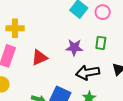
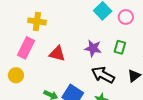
red triangle: (39, 58) -> (57, 54), turned 30
black arrow: (88, 73) -> (103, 75), turned 30

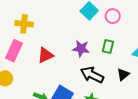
red triangle: (57, 54) -> (45, 55), turned -36

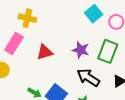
green rectangle: (108, 47) -> (108, 51), size x1.6

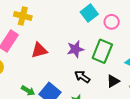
purple star: (81, 50) -> (75, 49), turned -30
black arrow: (88, 77) -> (82, 77), size x0.7

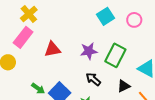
yellow cross: (23, 16) -> (29, 14), moved, turned 30
pink circle: (112, 22) -> (134, 20), moved

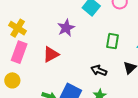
purple star: (89, 51) -> (66, 28), moved
green rectangle: (115, 55) -> (113, 41), size x0.7

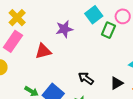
green rectangle: (113, 41) -> (108, 30), moved

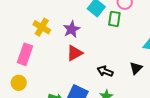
yellow cross: (17, 18) -> (42, 27), moved
red triangle: (43, 51) -> (75, 53), moved

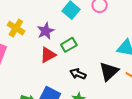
green rectangle: (114, 19) -> (69, 45), moved, turned 49
black triangle: (136, 68) -> (109, 72), size x1.5

